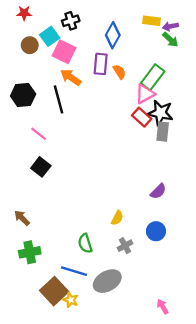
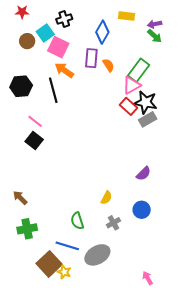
yellow rectangle: (152, 21) -> (126, 16), moved
gray rectangle: (163, 132) -> (148, 119), turned 54
black square: (41, 167) -> (34, 140), moved

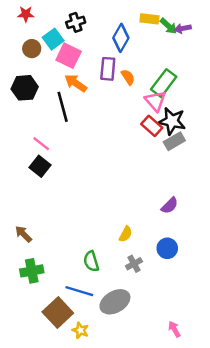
green arrow: (155, 36) -> (168, 26), moved
pink triangle: (132, 85) -> (155, 101), turned -42
black hexagon: (21, 86) -> (25, 88), moved
yellow star: (64, 272) -> (80, 330), moved

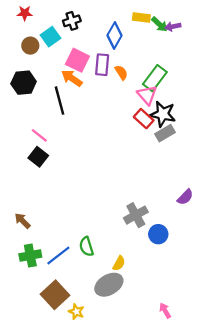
pink square: (69, 56) -> (77, 60), moved
purple semicircle: (170, 206) -> (185, 197), moved
yellow semicircle: (126, 234) -> (119, 263), moved
gray cross: (134, 264) -> (136, 215), moved, size x1.5
blue line: (79, 291) -> (58, 255), moved, turned -55

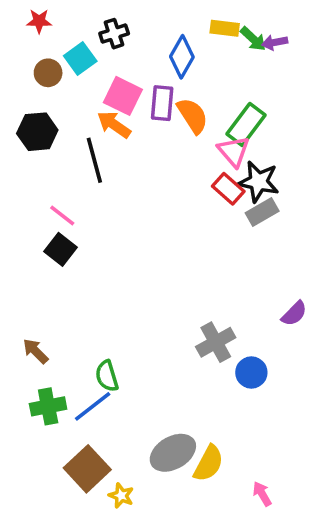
orange semicircle: (121, 73) -> (193, 116), size x1.5
green semicircle: (86, 247) -> (107, 376), moved
yellow semicircle: (119, 263) -> (209, 463), moved, size x1.5

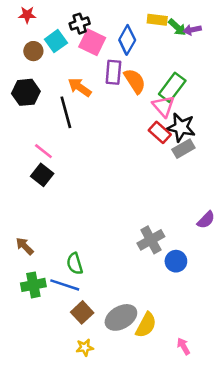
pink square: (123, 96) -> (92, 42), moved
blue line: (93, 406) -> (65, 285), turned 56
brown square: (87, 469) -> (82, 312), moved, size x0.7
yellow star: (121, 496) -> (85, 347), turned -30

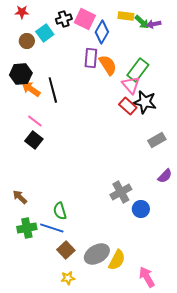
pink square: (92, 42) -> (85, 19), moved
orange arrow: (80, 87) -> (31, 89), moved
gray rectangle: (183, 149) -> (157, 140), moved
pink arrow: (183, 346) -> (147, 277), size x1.5

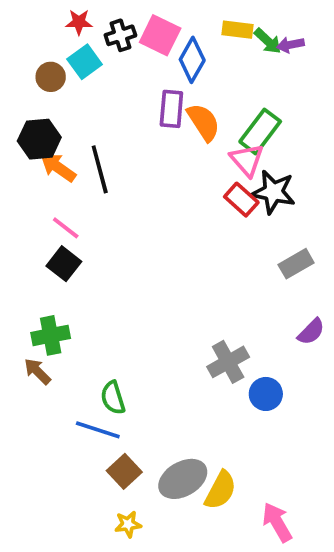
red star: (22, 12) -> (79, 22), moved
green cross: (27, 228) -> (51, 335), moved

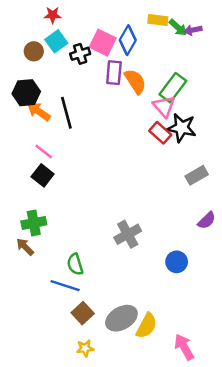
black cross: (120, 35) -> (80, 54), moved
pink square: (160, 35) -> (103, 43), moved
gray cross: (228, 362) -> (128, 234), moved

